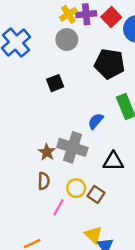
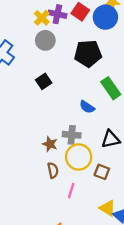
purple cross: (86, 14) -> (57, 14), turned 30
blue semicircle: (96, 121) -> (87, 107), turned -84
gray cross: (72, 147) -> (72, 135), size x0.7
yellow circle: (76, 188) -> (79, 157), moved, size x1.5

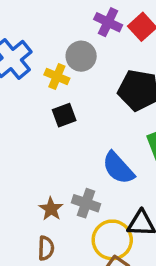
yellow cross: (42, 18) -> (57, 77), moved, turned -35
blue semicircle: (87, 107) -> (118, 168), size x1.5
yellow circle: (79, 157) -> (112, 240), moved

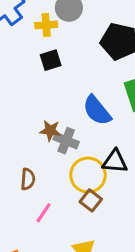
yellow cross: (57, 77) -> (46, 25), turned -30
brown star: (51, 209) -> (50, 131), moved, turned -30

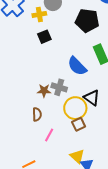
brown star: (50, 131) -> (44, 91), moved
black triangle: (115, 162) -> (92, 98), turned 36
brown square: (91, 200) -> (79, 124), turned 32

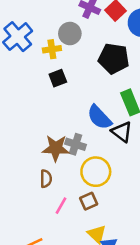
brown star: (44, 91) -> (56, 148), size x1.5
black triangle: (92, 98) -> (122, 132), moved
brown square: (79, 124) -> (89, 201), moved

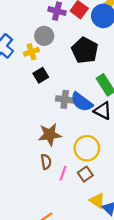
black pentagon: (114, 59) -> (85, 50), turned 30
gray cross: (75, 144) -> (65, 99), moved
pink line: (61, 206) -> (63, 173), moved

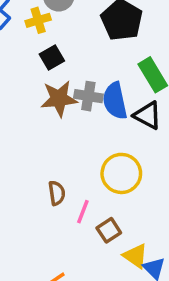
blue semicircle: (82, 102) -> (115, 101), turned 40
brown star: (50, 135) -> (59, 99), moved
brown square: (85, 174) -> (109, 230), moved

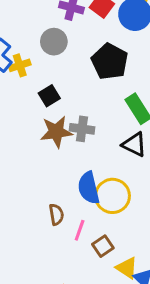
yellow cross: (38, 20) -> (20, 65), moved
blue semicircle: (115, 101) -> (89, 188), moved

